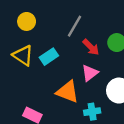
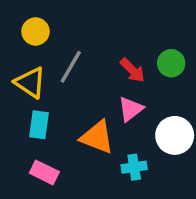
gray line: (75, 26) -> (71, 67), moved
cyan rectangle: (49, 57) -> (39, 125), moved, turned -48

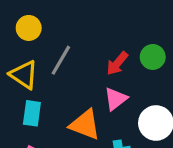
red arrow: (132, 70) -> (117, 63), turned 85

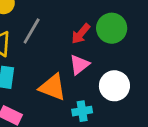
green circle: (153, 57) -> (112, 28), size x1.4

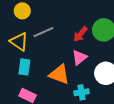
gray line: (32, 31) -> (43, 32), turned 36

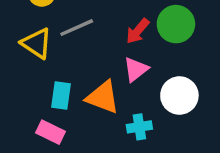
cyan rectangle: (24, 67) -> (61, 96), moved

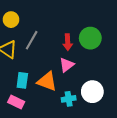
gray line: (77, 28) -> (32, 40), turned -36
red arrow: (138, 31) -> (68, 42), turned -42
white circle: (179, 96) -> (92, 92), moved

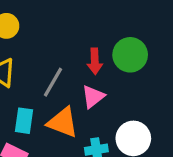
gray line: (32, 40) -> (53, 82), moved

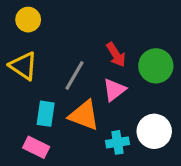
green circle: (130, 55) -> (156, 66), moved
red arrow: (95, 61) -> (116, 55), turned -30

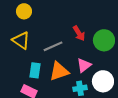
gray line: (74, 75) -> (53, 46), turned 36
pink triangle: (114, 90) -> (84, 65), moved
orange triangle: (84, 115) -> (59, 71), turned -40

